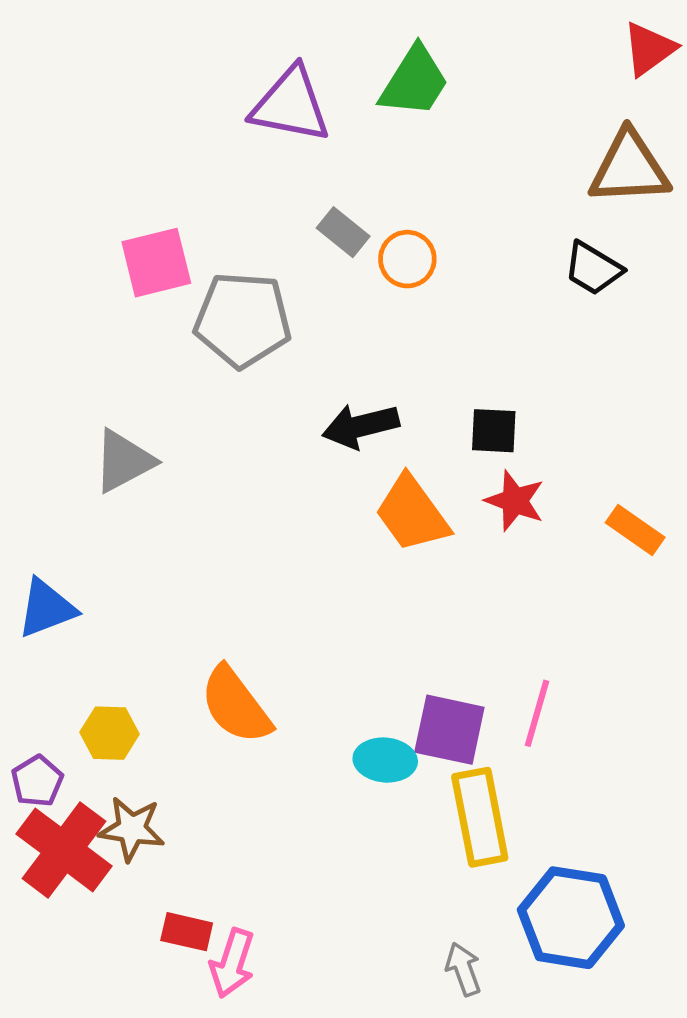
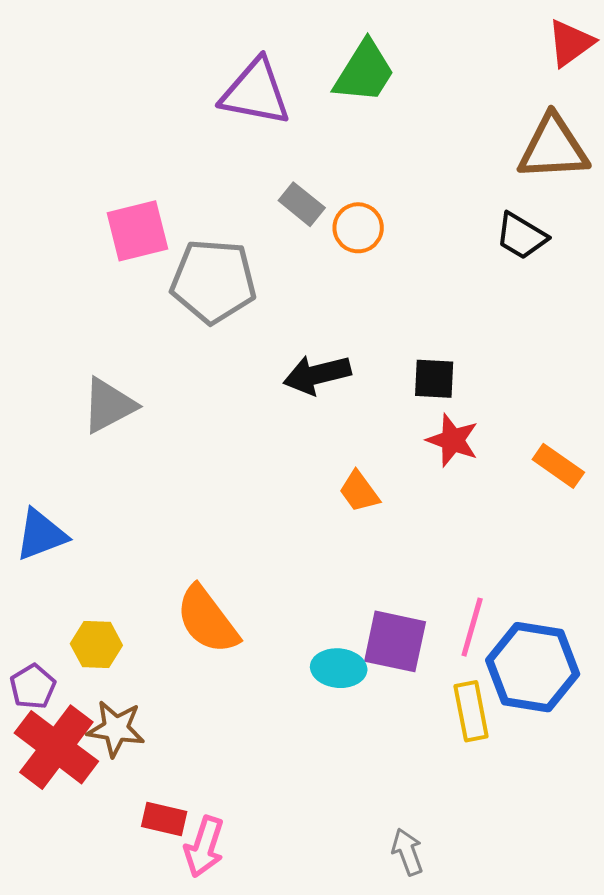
orange trapezoid: (412, 514) -> (359, 492), moved, size x0.6
yellow rectangle: (480, 817) -> (471, 711), moved, size x0.7
blue hexagon: (571, 918) -> (533, 667), moved

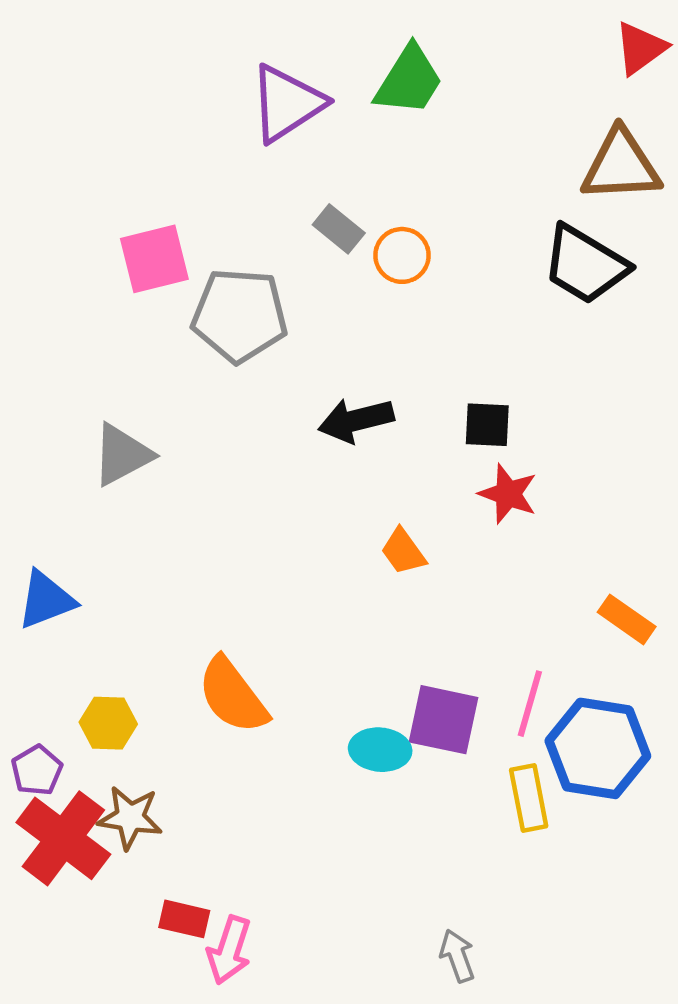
purple triangle: (255, 92) -> (287, 103), turned -44
black trapezoid: (521, 236) -> (585, 265), size x1.5
orange rectangle: (558, 466) -> (627, 619), moved

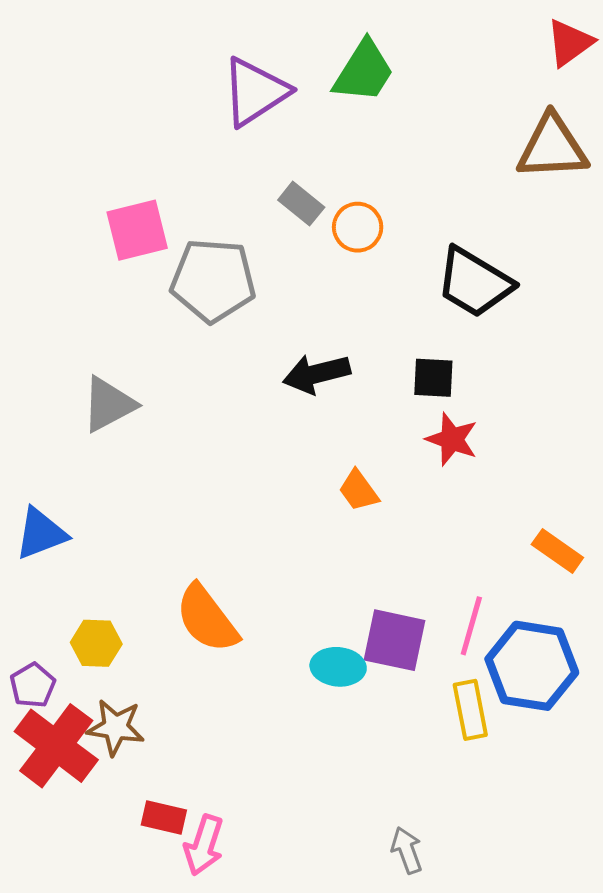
black trapezoid: (585, 265) -> (474, 282), moved

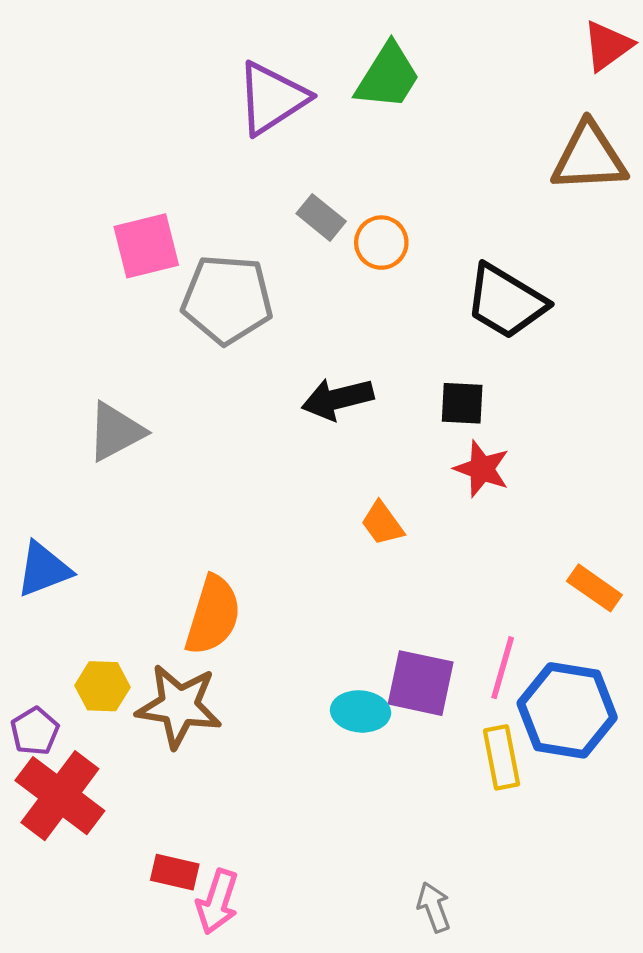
orange semicircle: (207, 619) -> (213, 615), moved, turned -126
brown star: (116, 727) -> (179, 706), moved, size x1.4

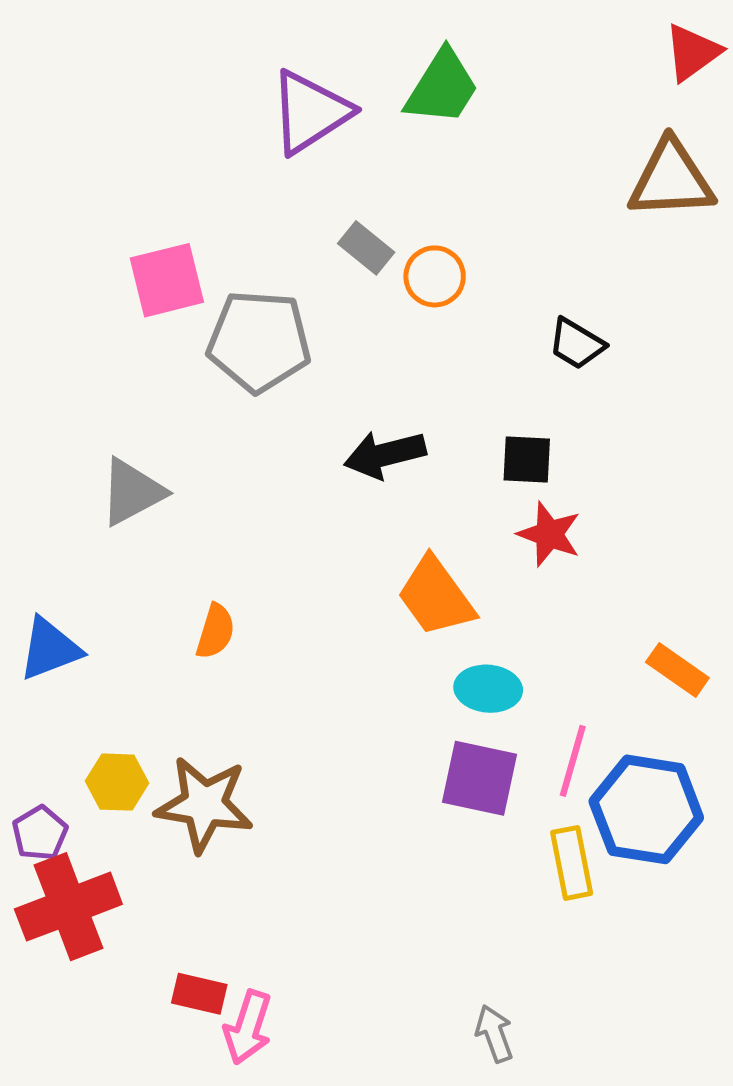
black trapezoid: (506, 302) -> (577, 344), size x0.6
orange trapezoid: (382, 523) -> (436, 596), size x1.6
orange semicircle: (213, 615) -> (215, 631), moved, size x0.6
cyan ellipse: (361, 711) -> (488, 689), moved
red cross: (60, 796) -> (68, 907), turned 32

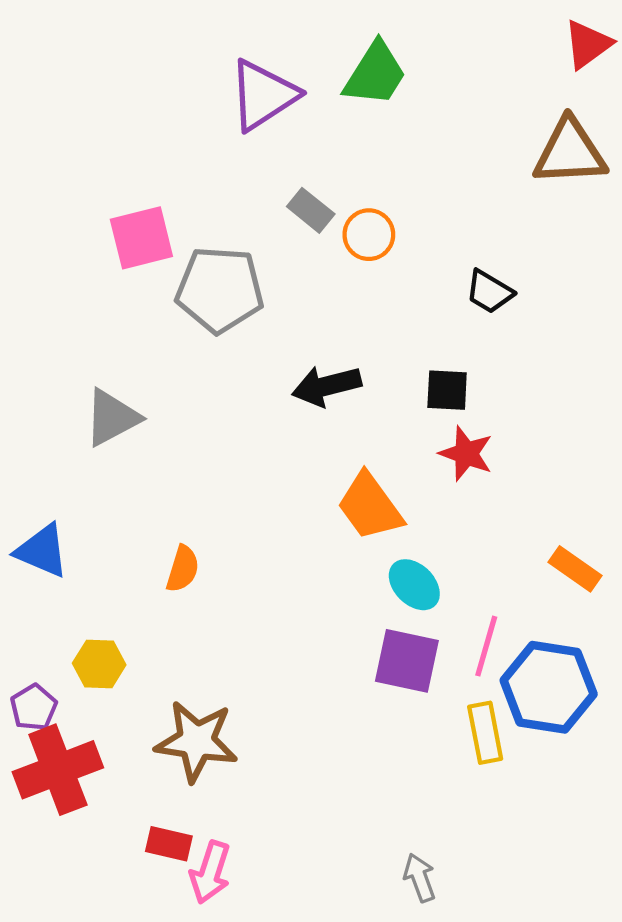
orange semicircle: (215, 631) -> (183, 569), moved
blue triangle: (50, 649) -> (42, 551), turned 44
cyan ellipse: (488, 689) -> (414, 585), turned 40
brown star: (204, 804) -> (196, 741), moved

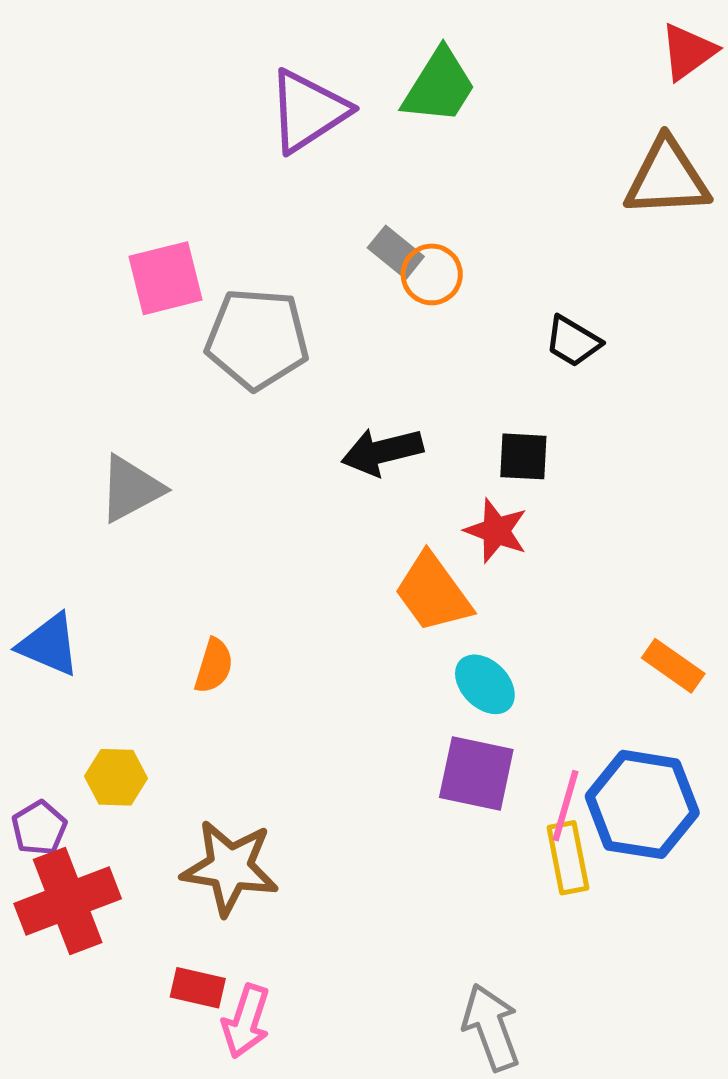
gray rectangle: (311, 210) -> (396, 252), moved
red star: (466, 454) -> (496, 531), moved
pink line: (486, 646) -> (565, 806), moved
gray arrow: (420, 878) -> (491, 1027), size x1.5

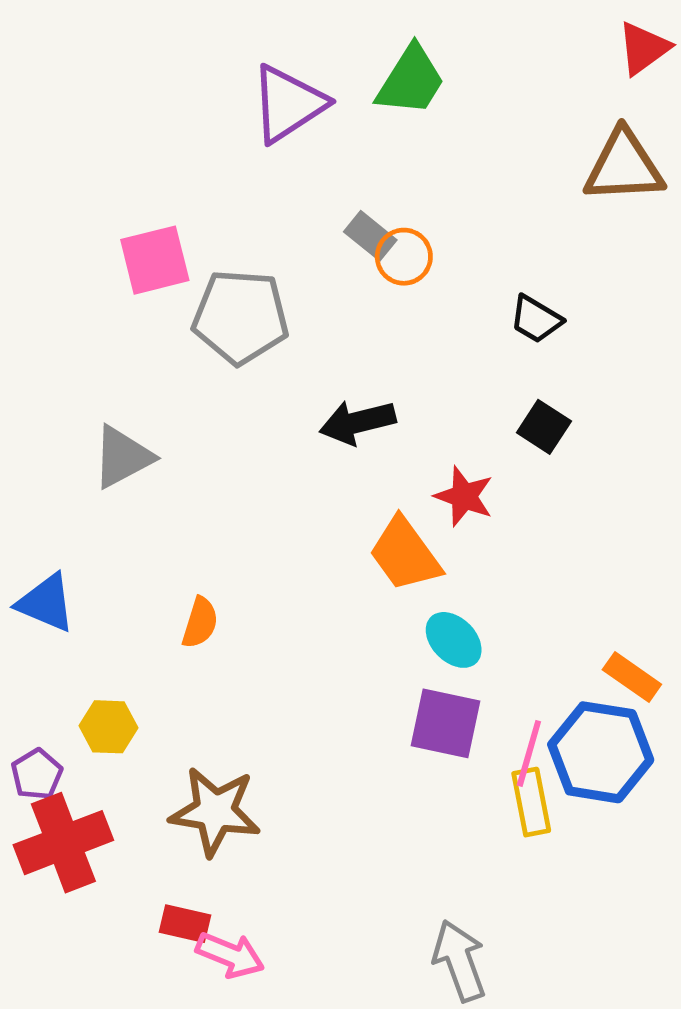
black square: (523, 456) -> (544, 427), moved, turned 30
orange rectangle: (673, 666) -> (632, 677), moved
pink arrow: (246, 1021) -> (230, 955), turned -86

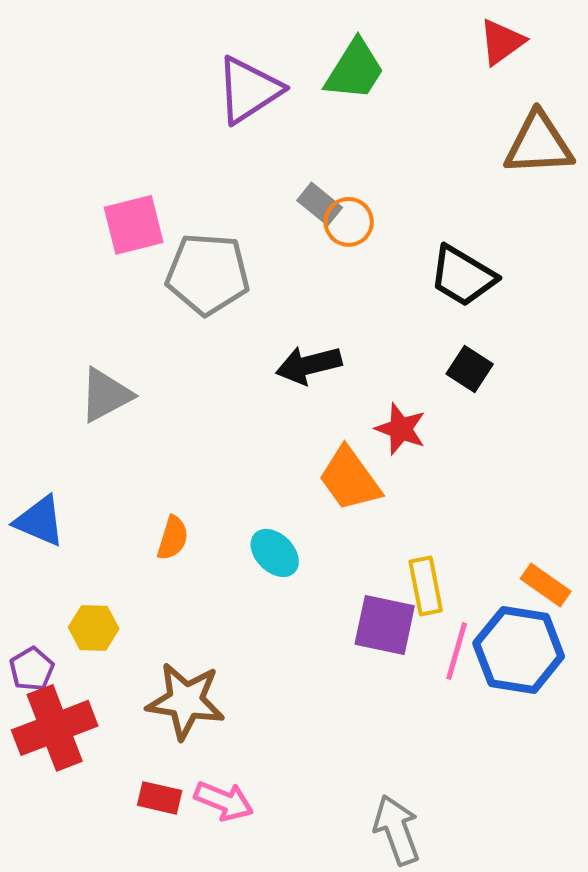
red triangle: (644, 48) -> (502, 42), moved
black trapezoid: (536, 319) -> (463, 276), size x1.5
cyan ellipse: (454, 640) -> (275, 553), moved
yellow rectangle: (531, 802) -> (426, 586), moved
pink arrow: (230, 955) -> (224, 801), moved

